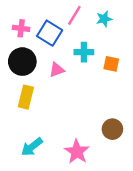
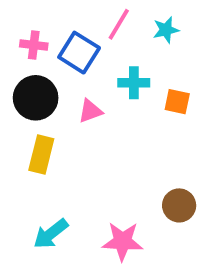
pink star: (77, 152) -> (122, 241), turned -30

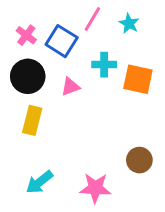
cyan star: (166, 30) -> (129, 23), turned -30
pink cross: (34, 45) -> (26, 35), turned 30
orange square: (177, 102) -> (138, 79), size x1.5

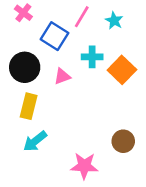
pink cross: (26, 35) -> (23, 13), moved
orange square: (138, 79) -> (122, 70), turned 32
cyan arrow: (39, 182) -> (35, 141), moved

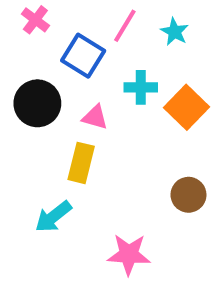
pink triangle: (62, 76) -> (95, 117), turned 36
yellow rectangle: (29, 106) -> (81, 163), moved
brown circle: (123, 141) -> (188, 195), moved

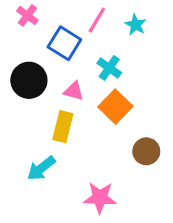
cyan cross: (141, 87) -> (109, 68), turned 35
orange square: (186, 107) -> (115, 107), moved

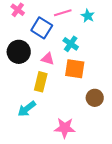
pink line: (97, 20) -> (63, 13), turned 42
orange square: (115, 107) -> (75, 69), turned -35

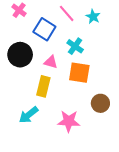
pink line: (63, 13) -> (67, 13), turned 66
pink star: (65, 128) -> (69, 121), moved

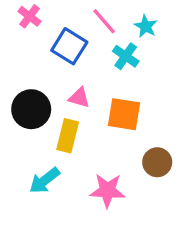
cyan cross: (75, 46) -> (126, 56), moved
black circle: (20, 55) -> (31, 109), moved

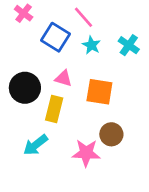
cyan star: (146, 26) -> (91, 45), moved
cyan cross: (126, 56) -> (129, 45), moved
brown circle: (157, 162) -> (111, 134), moved

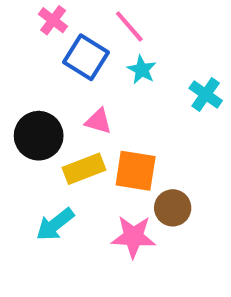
pink cross: (24, 13) -> (53, 20), moved
cyan cross: (129, 45) -> (206, 94), moved
orange square: (99, 92) -> (136, 171), moved
yellow rectangle: (54, 109) -> (84, 169), turned 55

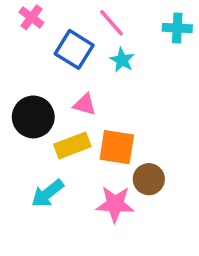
pink cross: (53, 20) -> (31, 17), moved
cyan cross: (206, 94) -> (177, 28), moved, turned -32

